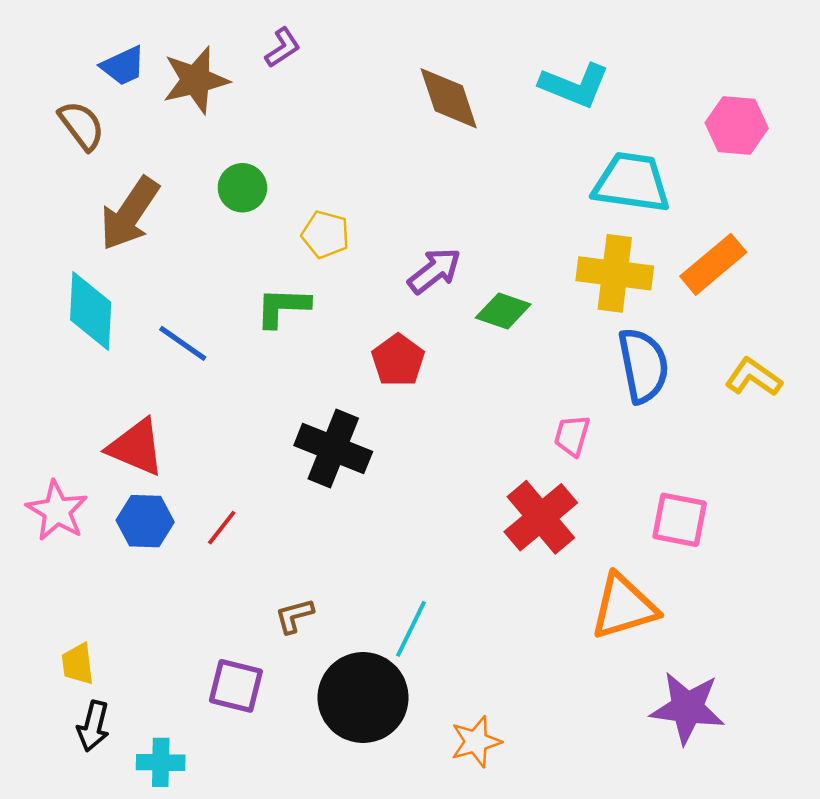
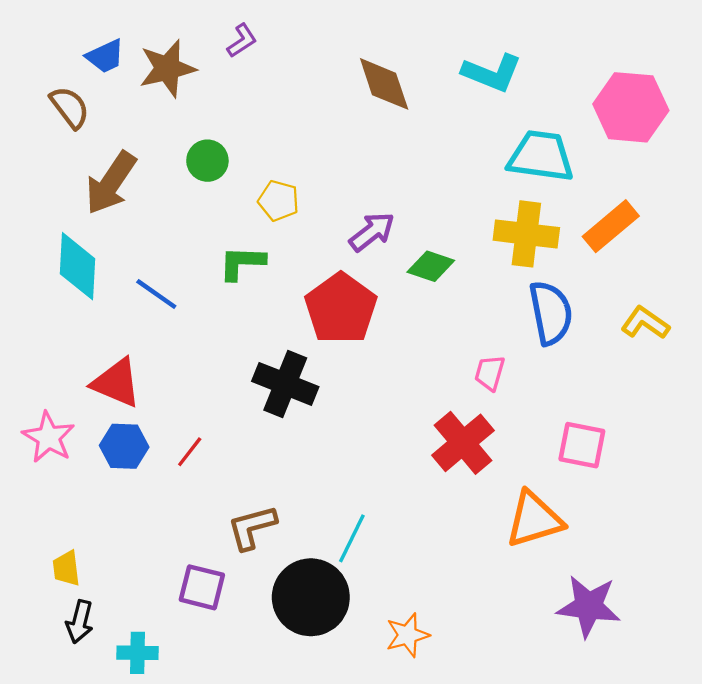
pink hexagon: (737, 125) -> (631, 107), size x1.4
red pentagon: (398, 360) -> (341, 308), size x1.6
brown L-shape: (294, 616) -> (252, 527), size x1.5

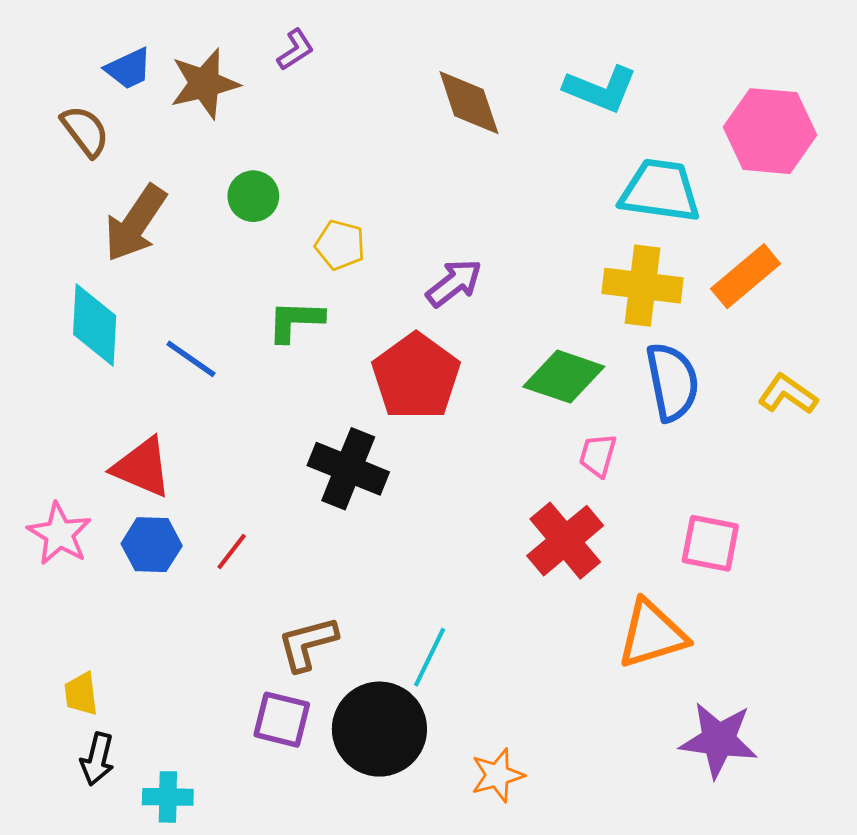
green diamond: (431, 266) -> (564, 377), moved, size x1.4
purple square: (202, 587) -> (282, 720), moved

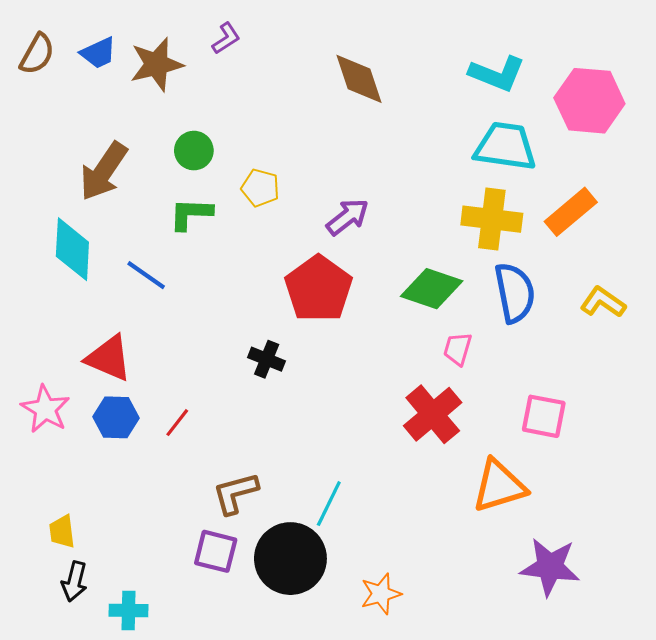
cyan L-shape: (600, 89) -> (497, 74), moved
brown semicircle: (85, 131) -> (37, 54), moved, turned 66
green L-shape: (295, 321) -> (191, 214), moved
black cross: (348, 469) -> (267, 359), size x0.6

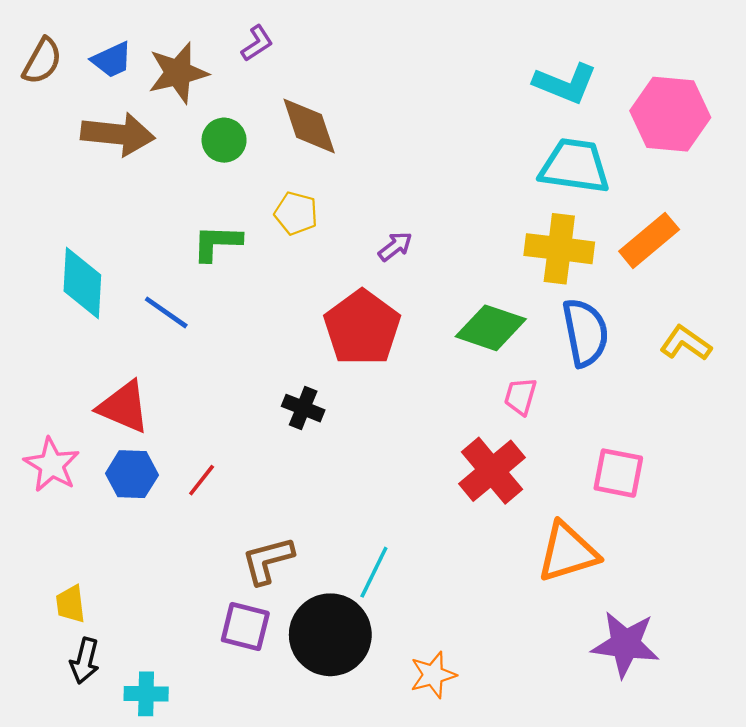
brown diamond: (359, 79) -> (309, 126), moved
green circle: (194, 151) -> (224, 140), moved
brown arrow: (104, 171) -> (118, 134), moved, turned -118
purple arrow: (348, 217) -> (395, 246), size x0.7

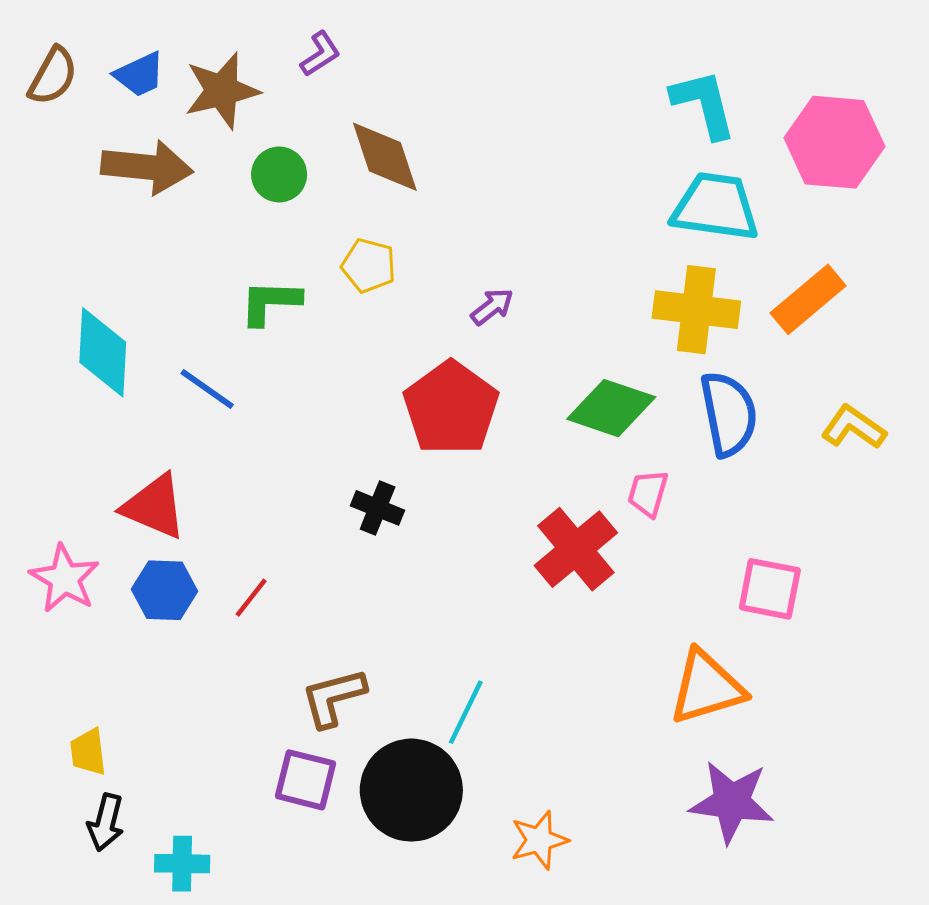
cyan L-shape: (565, 83) -> (704, 104), turned -126
red cross: (492, 471) -> (576, 549), moved
purple star: (625, 644) -> (732, 802), moved

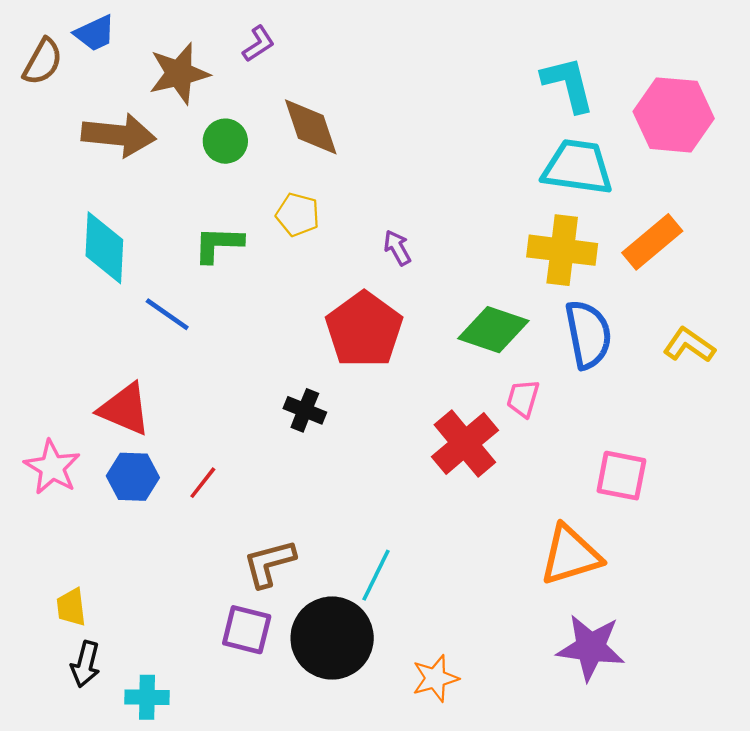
blue trapezoid: (140, 75) -> (95, 33), moved
purple arrow: (492, 307) -> (397, 248), turned -81
cyan diamond: (103, 352) -> (104, 248), moved

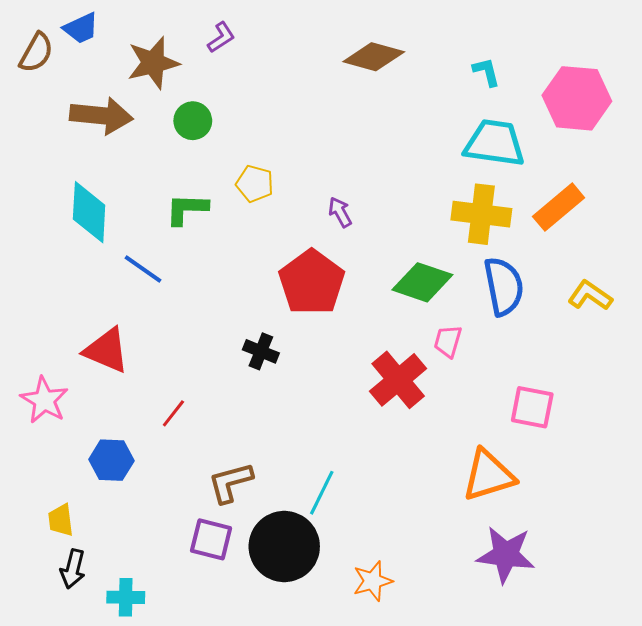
cyan L-shape: (568, 84) -> (486, 72), size x0.6
brown diamond: (311, 127) -> (374, 57), moved, turned -56
blue hexagon: (133, 477) -> (111, 460), moved

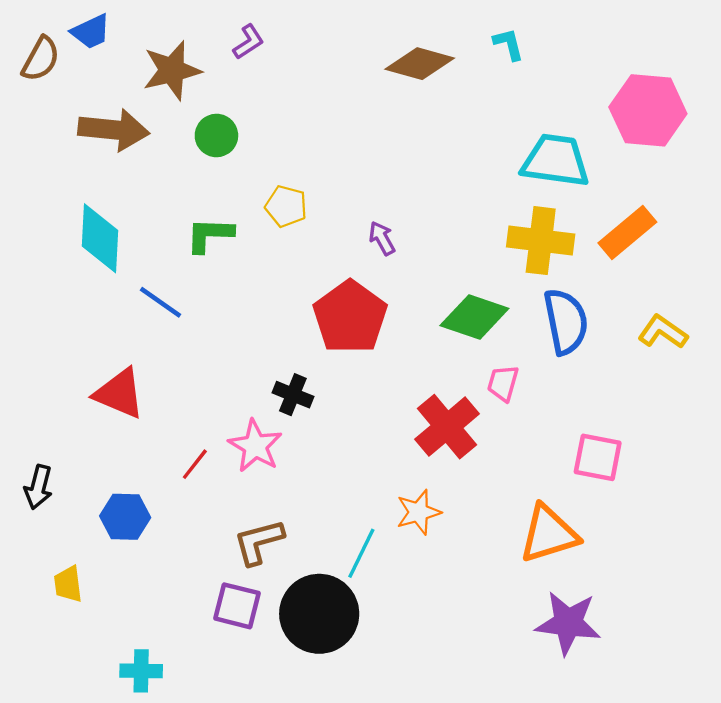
cyan L-shape: (486, 72) -> (509, 44), moved
pink star: (44, 400) -> (255, 446), moved
black arrow: (73, 569) -> (38, 487), moved
orange star: (373, 581) -> (418, 512), moved

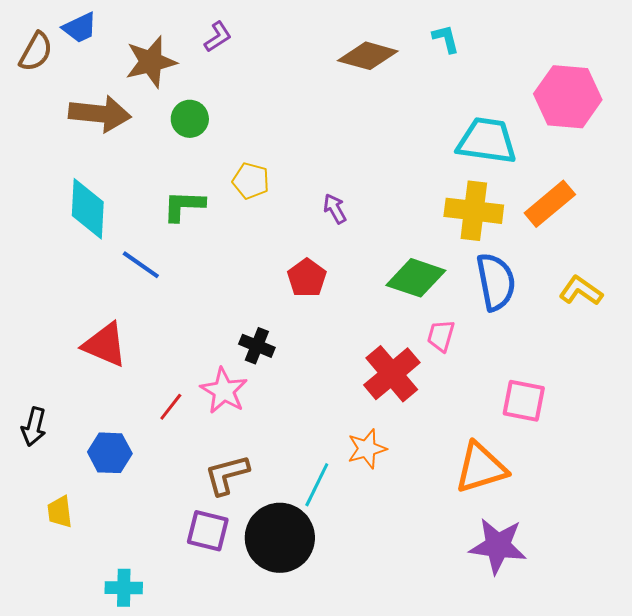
red pentagon: (350, 317) -> (307, 278), size x0.6

